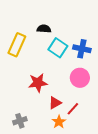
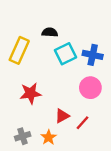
cyan square: (58, 48) -> (66, 54), turned 30
red star: (38, 83) -> (31, 93), moved
orange star: (59, 122) -> (49, 137), moved

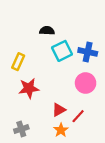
yellow rectangle: (19, 50) -> (18, 62), moved, size x0.7
orange star: (49, 137) -> (61, 130), moved

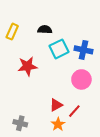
yellow rectangle: (18, 62) -> (12, 32), moved
red star: (29, 88) -> (27, 66), moved
gray cross: (21, 129) -> (20, 123), turned 32

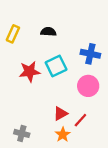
cyan square: (59, 49) -> (56, 66), moved

